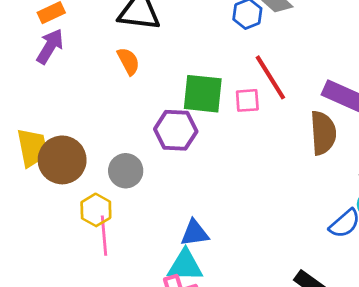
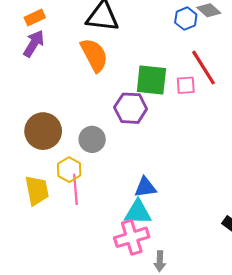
orange semicircle: (128, 61) -> (94, 55), size x1.6
yellow trapezoid: (32, 148) -> (37, 190), moved

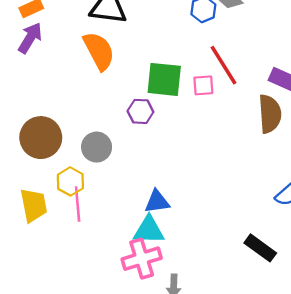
purple hexagon: (131, 108) -> (140, 111), size x0.7

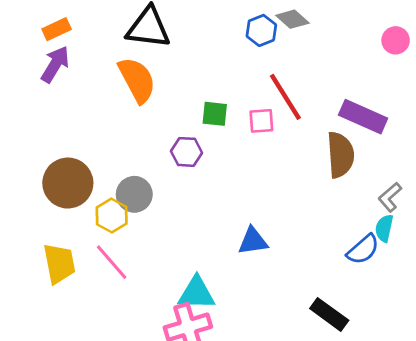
green square: (164, 79) -> (215, 114), size x0.6
yellow hexagon: (70, 181) -> (112, 216), moved
blue triangle: (157, 202) -> (253, 241), moved
pink line: (78, 204) -> (112, 262), turned -36

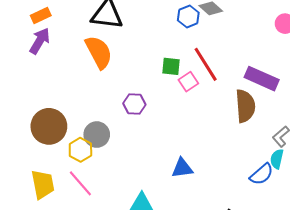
green square: (215, 114) -> (171, 66), moved
pink square: (261, 121) -> (188, 82), turned -30

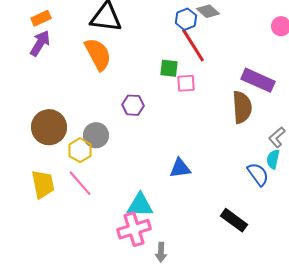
red line: (206, 64) -> (193, 45), moved
pink square: (188, 82) -> (186, 83), turned 30
blue semicircle: (262, 174) -> (258, 174), turned -85

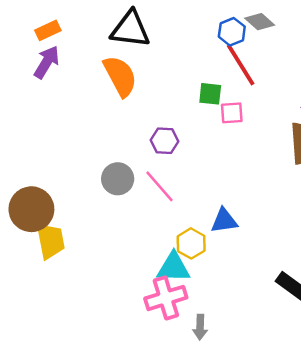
brown circle: (49, 127) -> (31, 209), moved
yellow hexagon: (80, 150) -> (191, 243), moved
pink line: (80, 183) -> (159, 186), moved

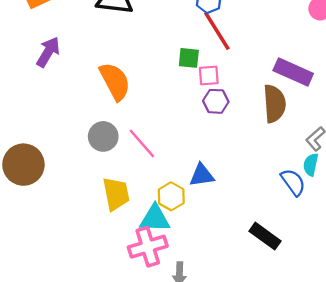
purple arrow: (47, 62) -> (48, 52), moved
orange semicircle: (120, 76) -> (115, 81), moved
purple hexagon: (165, 141) -> (216, 101), moved
yellow trapezoid: (50, 241) -> (116, 194), moved

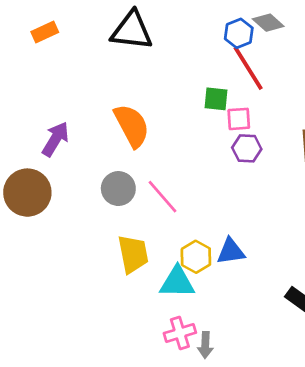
purple arrow: (48, 52) -> (55, 139), moved
brown circle: (23, 165) -> (27, 193), moved
blue triangle: (202, 175) -> (231, 251), moved
pink cross: (148, 247) -> (180, 333), moved, size x0.7

